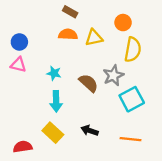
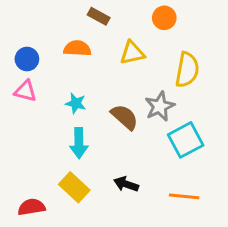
orange circle: (123, 23) -> (164, 18), moved
orange semicircle: (68, 34) -> (77, 48), moved

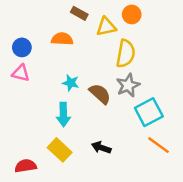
yellow triangle: (132, 53) -> (106, 27), moved
yellow semicircle: (187, 70) -> (126, 54), moved
cyan star: (76, 103) -> (71, 83), moved
orange line: (184, 196) -> (159, 145), moved, turned 30

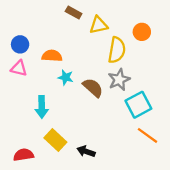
orange circle: (132, 14) -> (142, 32), moved
orange semicircle: (62, 39) -> (52, 56), moved
cyan arrow: (63, 115) -> (42, 107), moved
black arrow: (101, 148) -> (86, 151), moved

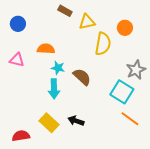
blue circle: (20, 44) -> (18, 24), moved
gray star: (119, 80) -> (136, 70), moved
cyan square: (138, 105) -> (122, 92), turned -30
cyan arrow: (42, 107) -> (54, 89), moved
black arrow: (86, 151) -> (76, 121), moved

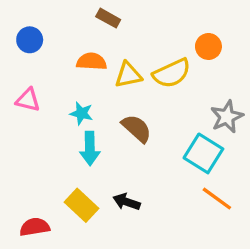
yellow triangle: (87, 22) -> (128, 75), moved
yellow semicircle: (103, 44) -> (172, 73), turned 55
orange semicircle: (46, 49) -> (91, 62), moved
cyan star: (58, 68) -> (81, 113), moved

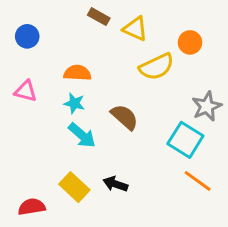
orange semicircle: (91, 62) -> (77, 73), moved
yellow triangle: (128, 75) -> (135, 29), moved, turned 36
cyan arrow: (90, 148) -> (82, 135), turned -48

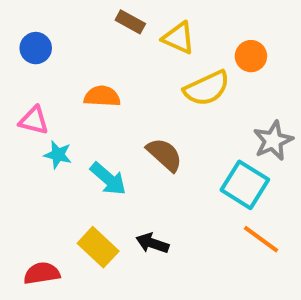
cyan star: (74, 103) -> (58, 155), moved

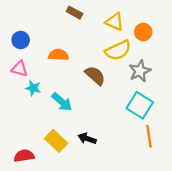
yellow triangle: (179, 38) -> (115, 22), moved
blue circle: (36, 48) -> (21, 40), moved
gray star: (273, 141) -> (140, 71), moved
brown semicircle: (164, 155) -> (95, 76), moved
orange line: (261, 239) -> (149, 136), turned 45

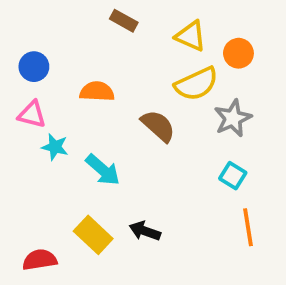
cyan square: (140, 105) -> (233, 176), size x0.6

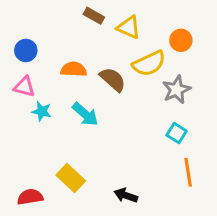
yellow triangle: (191, 36) -> (129, 27), moved
brown semicircle: (158, 126) -> (113, 79), moved
cyan arrow: (103, 170) -> (85, 114), moved
black arrow: (145, 231) -> (126, 195), moved

